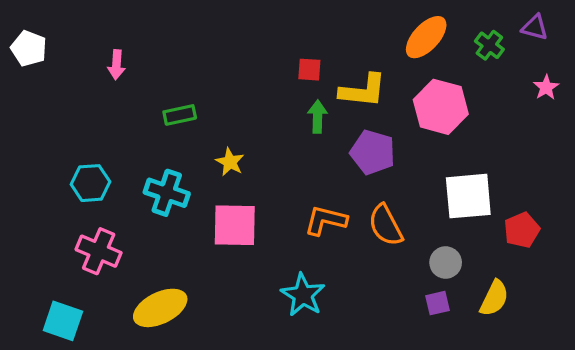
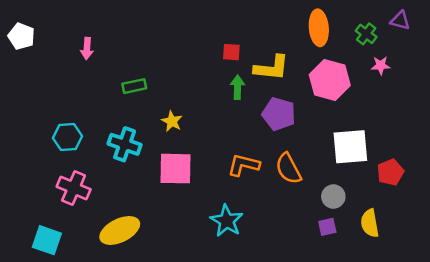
orange ellipse: (426, 37) -> (319, 28), turned -48
pink star: (546, 87) -> (381, 65), moved, turned 30
yellow semicircle: (494, 298) -> (370, 223), turned 144

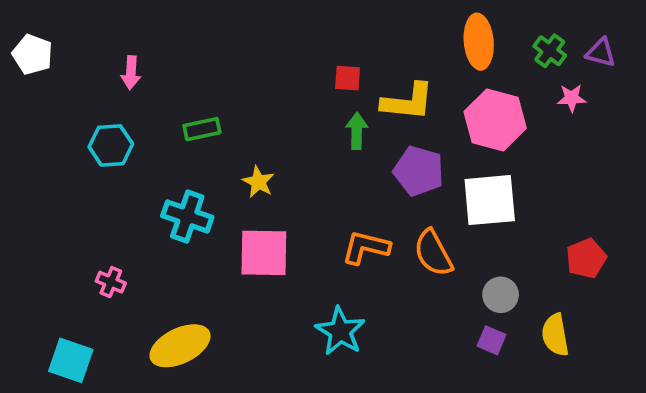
purple triangle: (400, 21) -> (601, 53), moved
cyan hexagon: (68, 137) -> (111, 145), moved
white square: (350, 147) -> (490, 200), moved
pink cross: (74, 188) -> (111, 282), size x0.6
purple square: (327, 227) -> (491, 340), turned 36

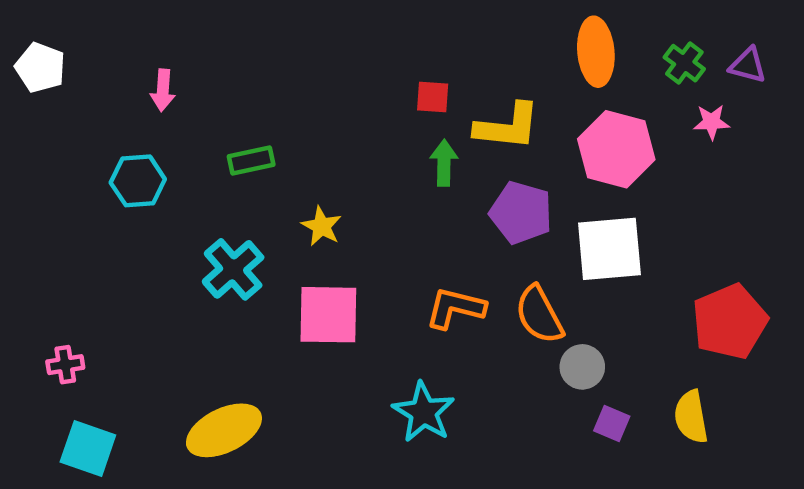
cyan cross: (187, 216) -> (233, 269), turned 30
red pentagon: (586, 258) -> (730, 322), size x1.5
pink cross: (111, 282) -> (65, 365), moved, turned -32
gray circle: (501, 295) -> (582, 367), moved

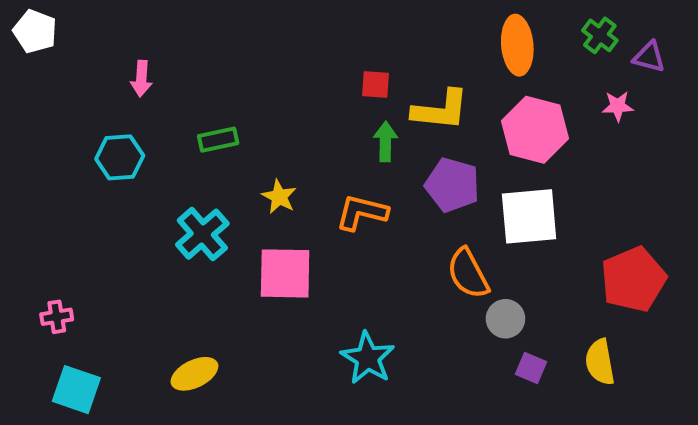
green cross: (684, 63) -> (600, 35), moved
white pentagon: (40, 68) -> (35, 31), moved
orange L-shape: (455, 308) -> (362, 212), moved
yellow ellipse: (224, 430) -> (194, 374), size x0.7

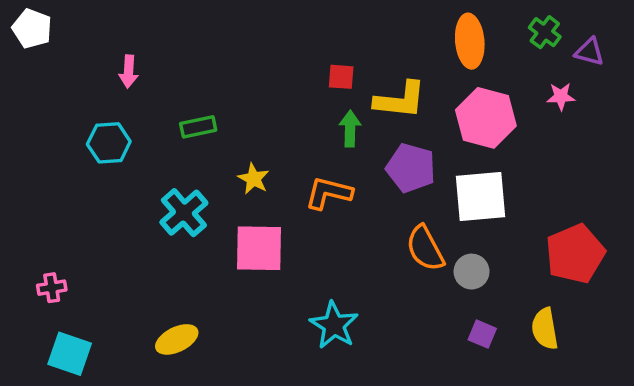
gray circle: (505, 319) -> (472, 272), moved

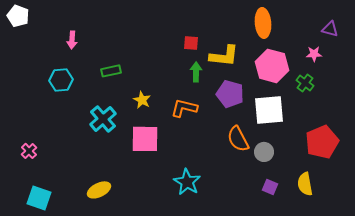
green cross: (545, 32) -> (305, 83), moved
pink cross: (52, 288) -> (29, 151), moved, turned -35

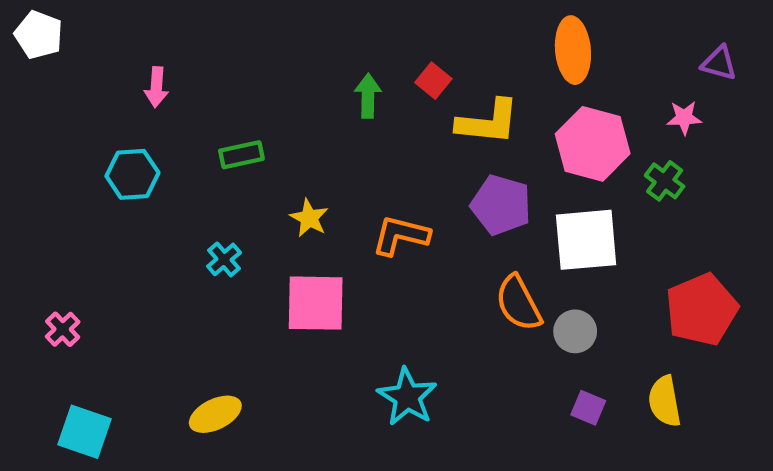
red square: (191, 43) -> (433, 81), moved, turned 35
green arrow: (196, 72) -> (368, 96), moved
cyan cross: (103, 119) -> (224, 259), size x0.6

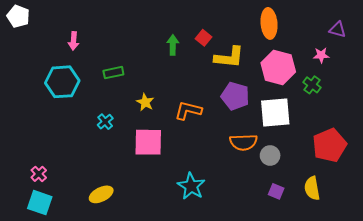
cyan hexagon: (132, 174) -> (62, 82), size x1.4
orange semicircle: (518, 303) -> (243, 142), turned -64
pink cross: (63, 329) -> (39, 174), moved

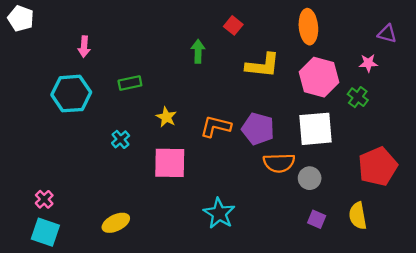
red square: (204, 38) -> (233, 25), moved
purple pentagon: (235, 96) -> (258, 129), moved

